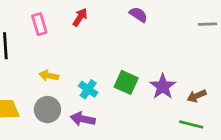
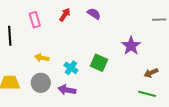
purple semicircle: (138, 15) -> (94, 14), moved
purple star: (163, 86) -> (131, 46), moved

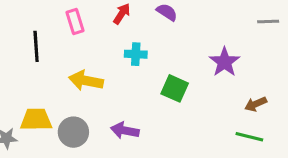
yellow arrow: (42, 58) -> (86, 81), size x1.5
cyan cross: (71, 68) -> (136, 54), moved, turned -32
gray circle: (41, 83) -> (73, 132), moved

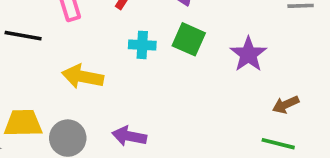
black line: (36, 46) -> (23, 36), turned -76
green square: (175, 88) -> (189, 39), moved

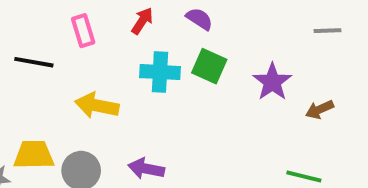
cyan cross: (142, 45) -> (160, 72), size x1.4
brown arrow: (286, 105) -> (320, 109), moved

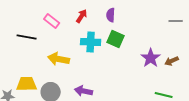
purple semicircle: (199, 19) -> (111, 15), turned -120
pink rectangle: (83, 31) -> (52, 21), turned -35
purple star: (272, 82) -> (151, 58), moved

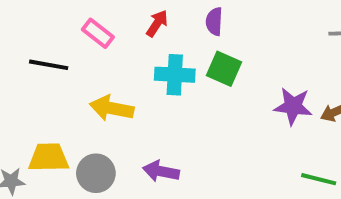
purple star: (151, 58) -> (293, 106), turned -30

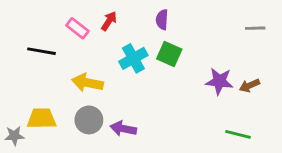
red arrow: (157, 23) -> (109, 21), moved
cyan cross: (175, 75) -> (133, 58), turned -32
gray circle: (96, 173) -> (89, 120), moved

